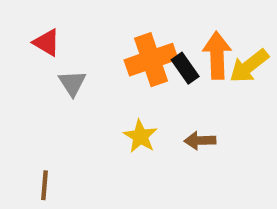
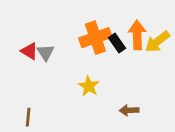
red triangle: (47, 43) -> (29, 51), moved
brown arrow: (200, 141) -> (129, 110), moved

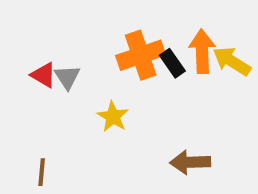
yellow arrow: (157, 42) -> (232, 61), turned 70
yellow star: (89, 86) -> (113, 117), moved
brown arrow: (129, 110) -> (190, 162), size x1.4

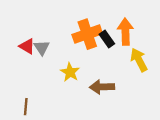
yellow arrow: (232, 61) -> (139, 60), moved, turned 30
brown arrow: (190, 162) -> (102, 87), moved

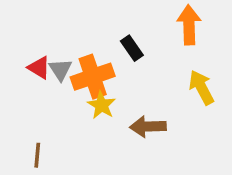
orange arrow: (125, 32) -> (189, 25), moved
orange cross: (87, 34) -> (93, 77), moved
black rectangle: (107, 39) -> (132, 48), moved

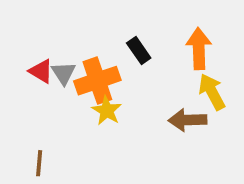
orange arrow: (189, 25) -> (199, 49), moved
brown arrow: (148, 127) -> (188, 120), moved

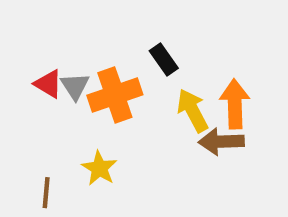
orange arrow: (199, 49) -> (235, 104), moved
yellow arrow: (212, 92) -> (193, 111), moved
yellow star: (107, 111) -> (99, 168), moved

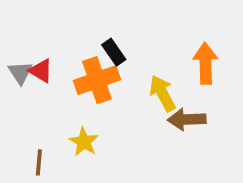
black rectangle: (164, 60) -> (114, 52), moved
gray triangle: (75, 86) -> (20, 73), moved
orange arrow: (235, 104) -> (205, 63), moved

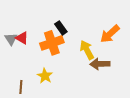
orange arrow: (205, 63) -> (110, 34), turned -130

